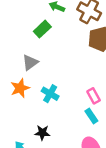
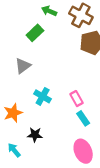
orange star: (20, 88) -> (13, 113), moved
pink rectangle: (94, 96) -> (77, 99), moved

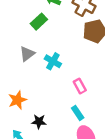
cyan cross: (43, 96) -> (53, 61), moved
cyan rectangle: (83, 118) -> (78, 113), moved

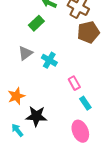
cyan rectangle: (78, 113) -> (85, 103), moved
black star: (39, 121) -> (36, 116), size x1.5

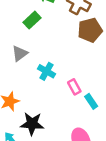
cyan cross: (49, 60) -> (47, 71), moved
cyan rectangle: (85, 103) -> (91, 101), moved

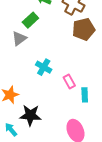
gray triangle: (20, 53) -> (19, 39), moved
cyan rectangle: (91, 101) -> (85, 95), turned 32

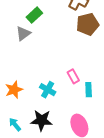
cyan cross: (44, 67) -> (48, 90), moved
black star: (30, 115) -> (42, 120), moved

